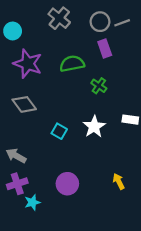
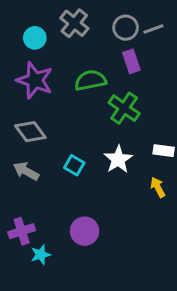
cyan circle: (13, 31) -> (35, 38), moved
green cross: (99, 86) -> (124, 108), size x1.5
gray arrow: (16, 156) -> (26, 171), moved
yellow arrow: (119, 181) -> (158, 187), moved

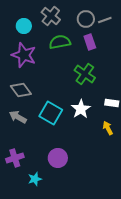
green semicircle: (90, 80) -> (60, 42), moved
cyan square: (74, 165) -> (51, 113), size x1.6
cyan star: (41, 255) -> (35, 179), moved

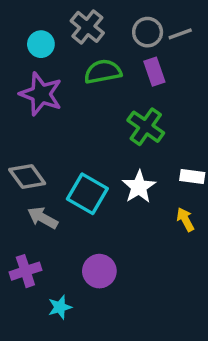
gray diamond: (21, 90) -> (27, 177), moved
gray arrow: (18, 117) -> (43, 218), moved

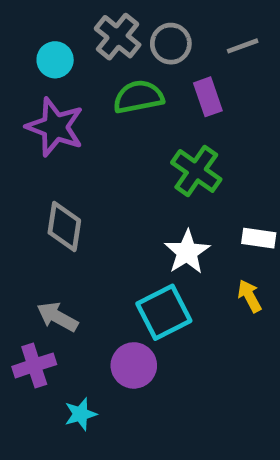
gray circle: (148, 32) -> (171, 44), moved
gray diamond: (27, 177) -> (64, 227), moved, turned 45
cyan square: (87, 194) -> (164, 312), moved, turned 33
gray arrow: (43, 218) -> (57, 317), moved

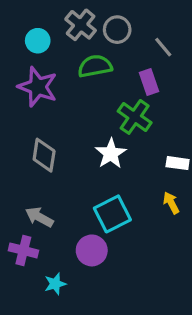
gray line: (243, 46) -> (163, 47), moved, turned 70
purple rectangle: (208, 97) -> (149, 82), moved
white star: (187, 252) -> (111, 154), moved
purple cross: (34, 365) -> (23, 250), turned 32

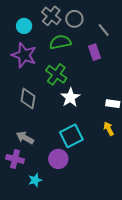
green cross: (135, 117) -> (56, 74), moved

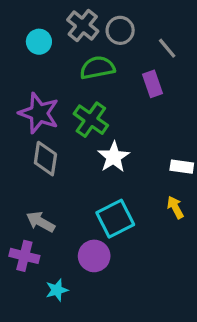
purple star: (24, 55) -> (39, 113), moved

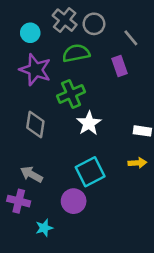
purple star: (39, 113) -> (35, 70), moved
green cross: (91, 120) -> (71, 94), turned 32
yellow arrow: (175, 207) -> (137, 163), turned 114

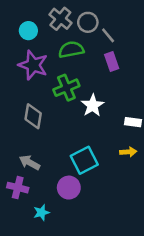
gray line: (131, 38) -> (108, 35), moved
white star: (89, 123) -> (93, 106), moved

